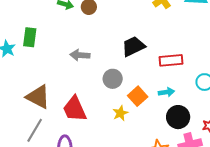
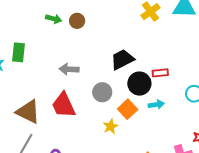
red rectangle: (171, 60) -> (160, 73), size x0.7
red trapezoid: (75, 109) -> (64, 105), moved
black circle: (178, 117) -> (139, 84), moved

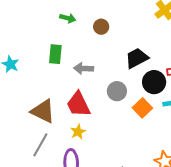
brown circle: (77, 21) -> (101, 27), moved
green rectangle: (19, 52) -> (55, 54), moved
yellow star: (111, 126) -> (78, 132), moved

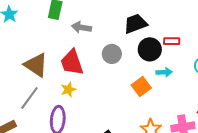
orange square: (142, 108) -> (141, 87), moved

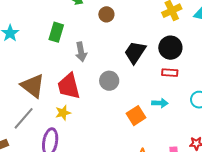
black trapezoid: (135, 24) -> (135, 52), turned -40
gray arrow: (81, 27) -> (81, 52), turned -114
black circle: (150, 49) -> (170, 48), moved

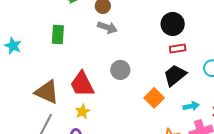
gray arrow: (81, 52) -> (107, 27), moved, turned -48
black trapezoid: (135, 52) -> (175, 75), moved, turned 30
cyan arrow: (160, 103) -> (191, 106), moved

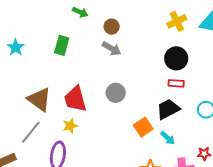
cyan arrow: (191, 106) -> (168, 138), moved, turned 42

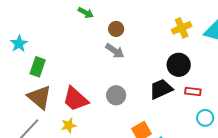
green rectangle: (62, 45) -> (38, 67), moved
red rectangle: (176, 83) -> (193, 91), moved
red trapezoid: (75, 99) -> (75, 99), turned -36
black trapezoid: (168, 109) -> (161, 89), moved

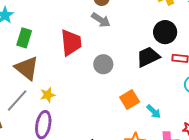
red trapezoid: (75, 99) -> (71, 43), moved, turned -136
yellow star: (69, 125) -> (48, 95), moved

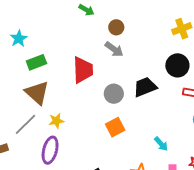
green rectangle: (24, 38) -> (36, 62), turned 48
black trapezoid: (148, 57) -> (145, 87), moved
orange square: (130, 99) -> (115, 127), moved

